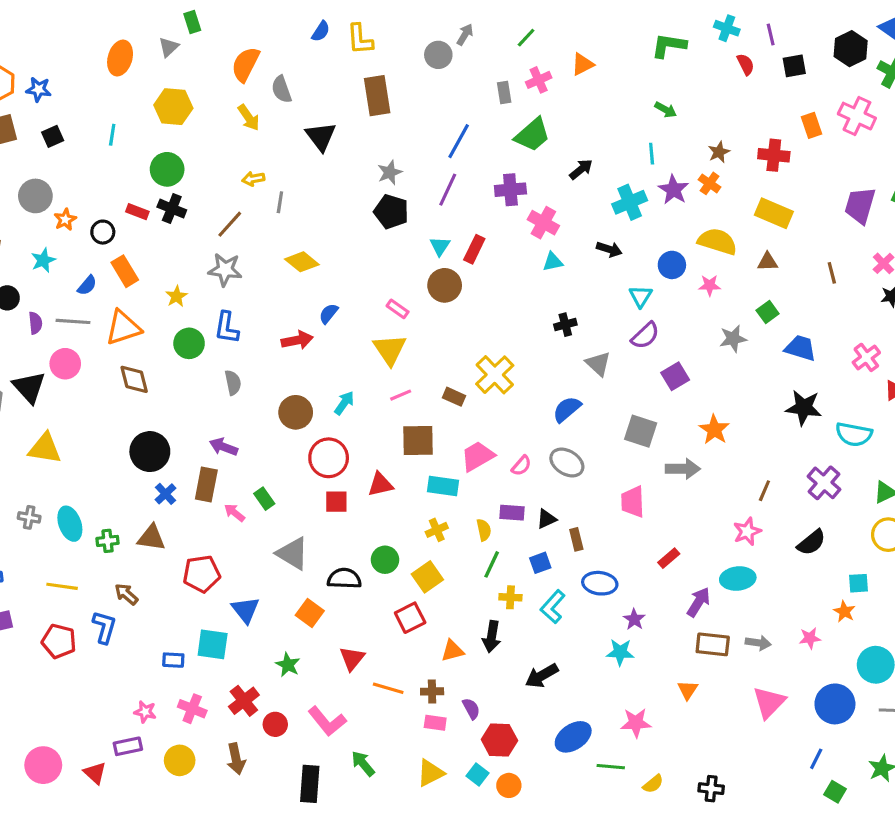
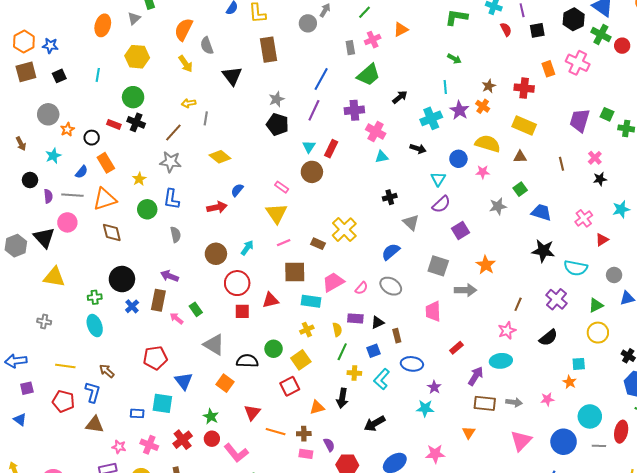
cyan ellipse: (70, 524) -> (95, 326), moved
brown triangle: (151, 538) -> (95, 425), moved
green cross: (108, 541) -> (95, 297), moved
red circle: (275, 724) -> (212, 439), moved

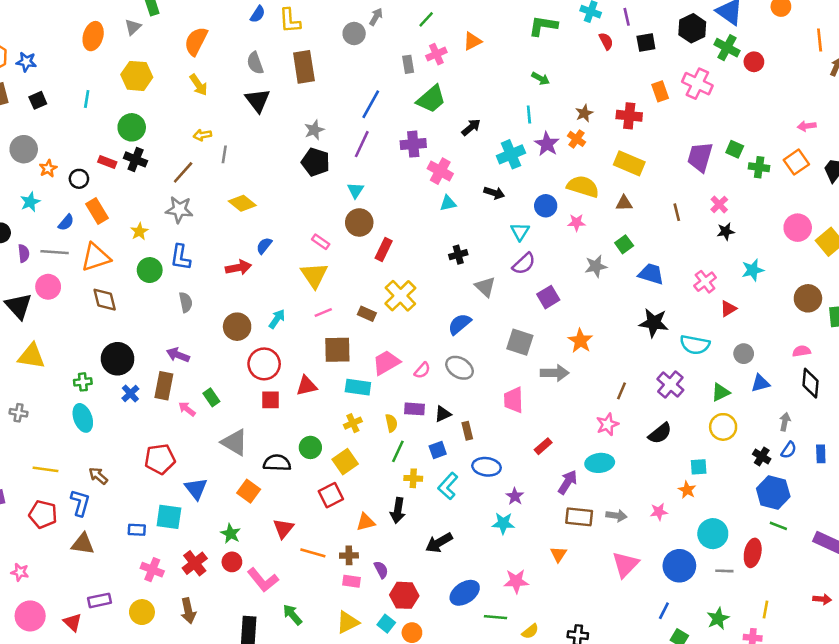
gray semicircle: (207, 46) -> (255, 63), moved
red rectangle: (331, 149) -> (384, 249), moved
pink star: (119, 447) -> (20, 572), moved

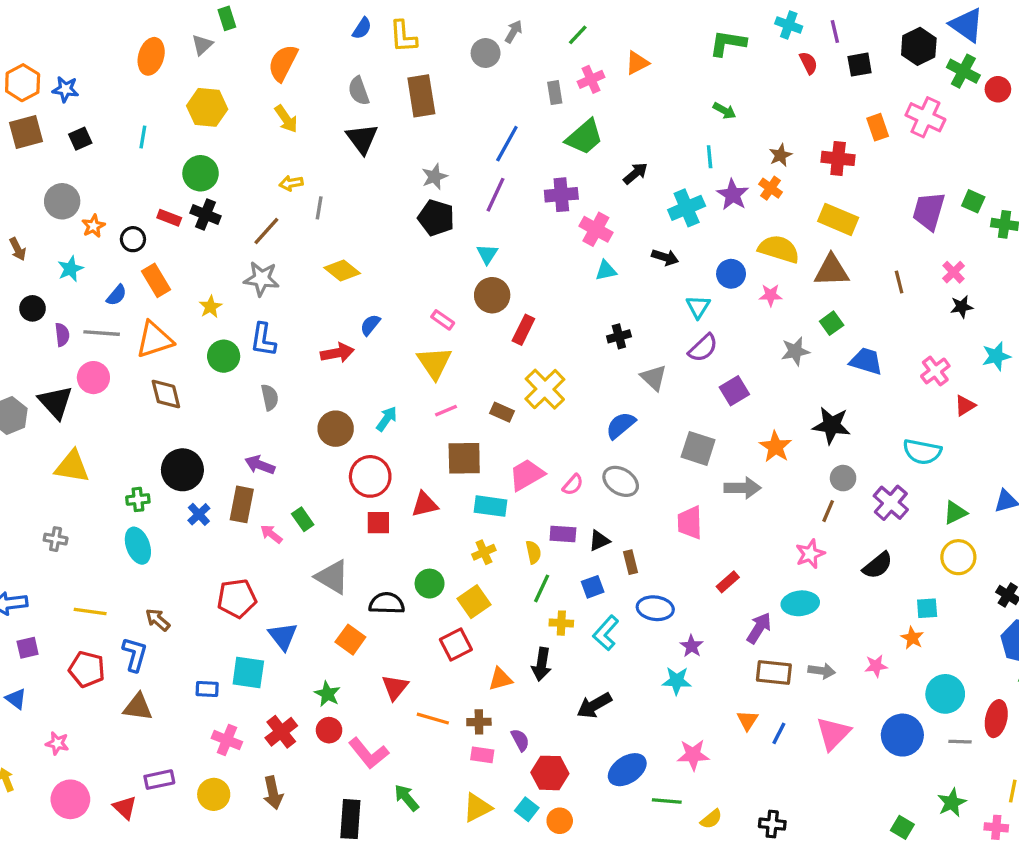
brown triangle: (624, 203) -> (832, 270), size x1.6
black star: (654, 323) -> (832, 425), moved
gray circle: (744, 354) -> (843, 478), moved
blue line: (664, 611) -> (779, 733), moved

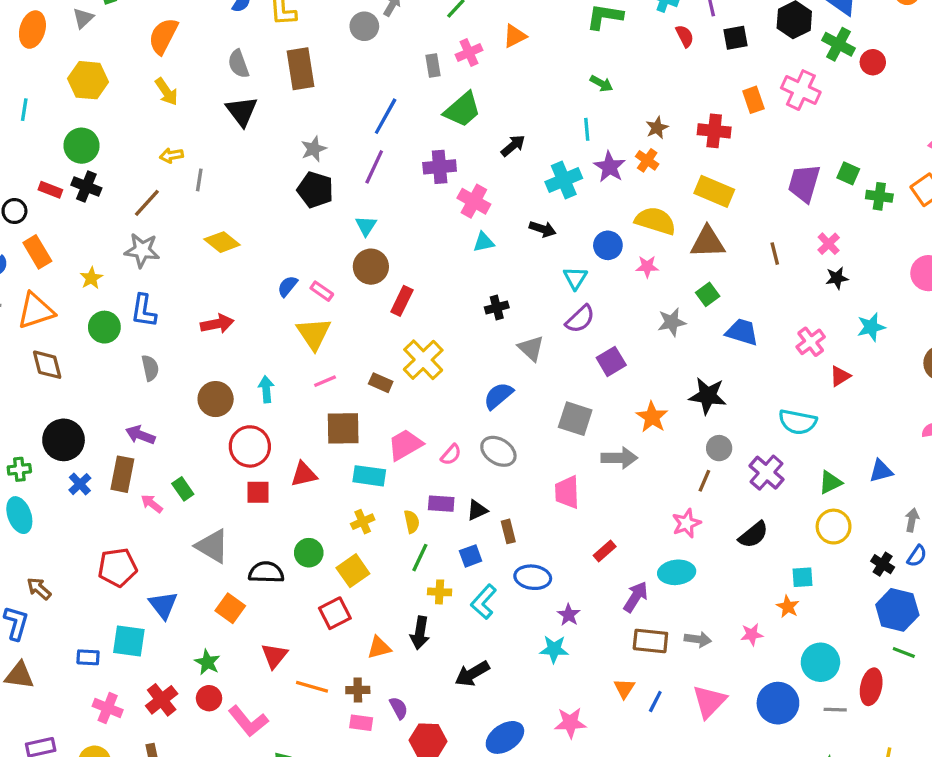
blue semicircle: (370, 325) -> (287, 286), moved
cyan arrow: (387, 419) -> (266, 389), turned -40

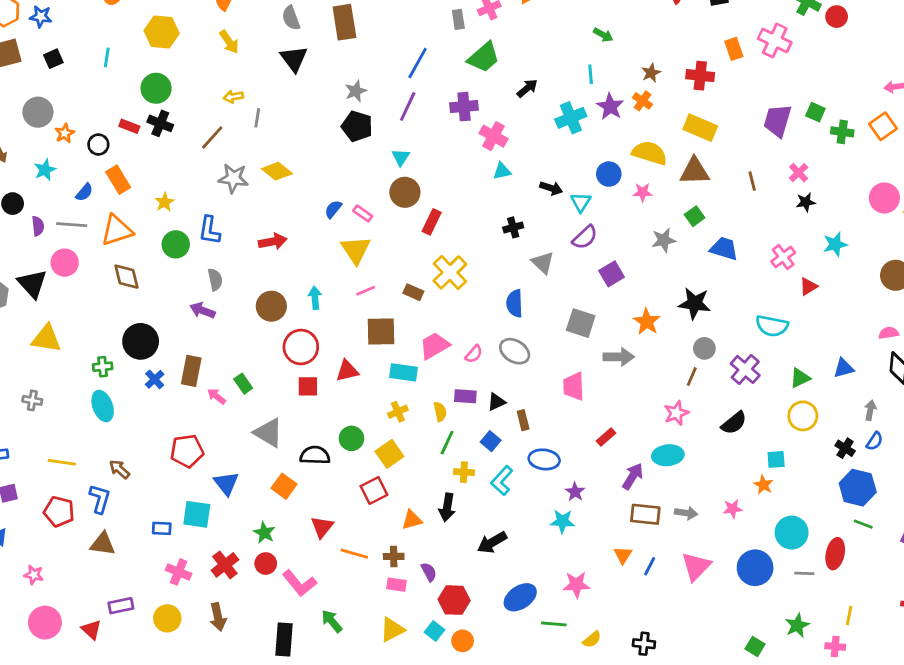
black arrow: (543, 229) -> (551, 188), moved
gray star: (142, 250) -> (233, 178), moved
blue semicircle: (498, 396) -> (515, 303), turned -52
purple arrow: (140, 435) -> (202, 310), moved
blue square: (471, 556) -> (491, 441), turned -30

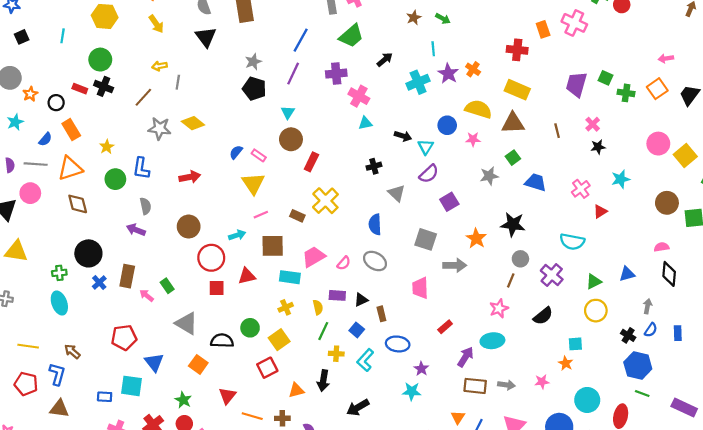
brown star: (651, 73) -> (414, 18), moved
cyan arrow: (315, 298) -> (237, 235), moved, turned 77

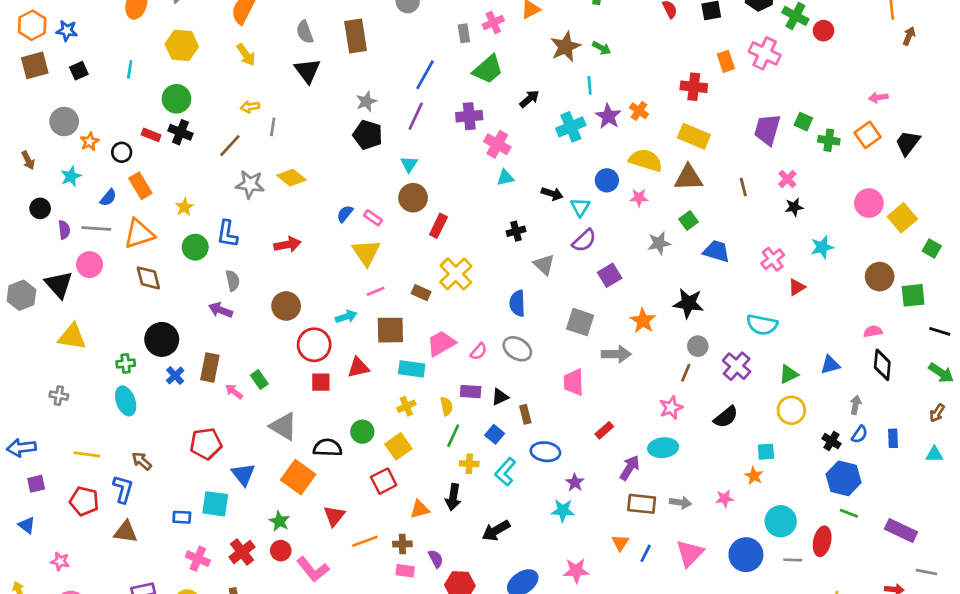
brown star: (414, 18) -> (565, 47), size x1.6
orange square: (198, 364) -> (298, 477), size x1.4
orange line: (252, 416) -> (365, 541), turned -36

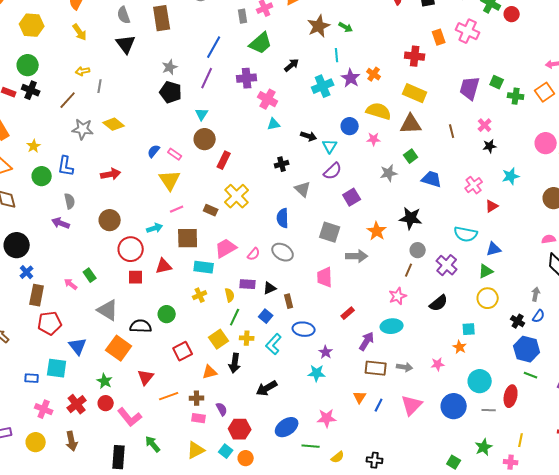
blue triangle: (830, 365) -> (494, 249), moved
brown rectangle: (210, 367) -> (37, 295), moved
yellow square: (398, 446) -> (219, 339), moved

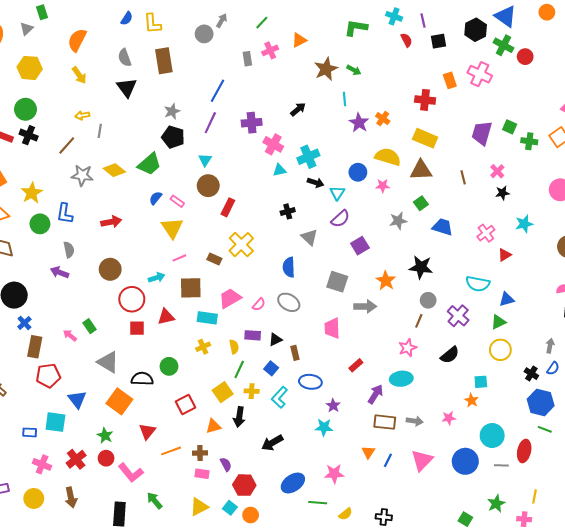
green trapezoid: (261, 43) -> (149, 164), moved
cyan cross: (323, 86) -> (308, 157), moved
yellow star: (34, 146) -> (32, 193), size x1.5

